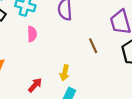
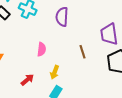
pink semicircle: (32, 34) -> (42, 49), moved

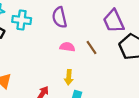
pink semicircle: (42, 49) -> (67, 47), moved, turned -72

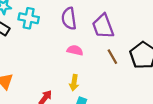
purple trapezoid: (114, 21) -> (103, 26), moved
brown line: (91, 47) -> (112, 57), moved

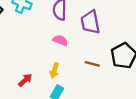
brown line: (112, 57) -> (92, 64), moved, turned -56

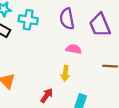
yellow arrow: (54, 70) -> (65, 73), moved

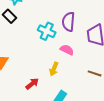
cyan cross: (28, 20) -> (47, 31), moved

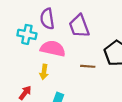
pink semicircle: (67, 50) -> (53, 49), size x1.6

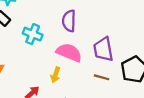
purple trapezoid: (79, 26) -> (103, 49), moved
cyan cross: (27, 34) -> (33, 34), moved

